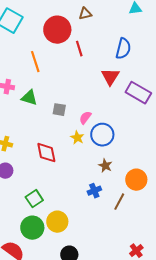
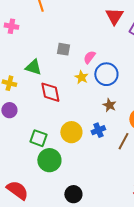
green triangle: (29, 98) -> (33, 67), moved
green square: (34, 199) -> (38, 138), turned -36
yellow circle: (57, 222) -> (71, 132), moved
green circle: (32, 228) -> (49, 160), moved

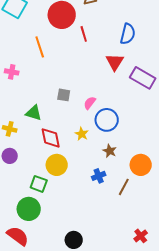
yellow star: (81, 77) -> (82, 134), moved
yellow circle: (71, 132) -> (57, 165), moved
green circle: (49, 160) -> (29, 209), moved

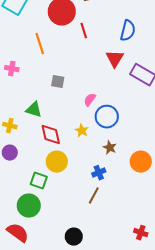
gray square: (64, 95) -> (58, 82), moved
brown line: (124, 187) -> (94, 196), moved
red cross: (141, 236) -> (141, 233), turned -32

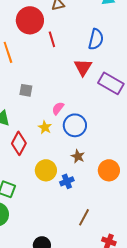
yellow star: (82, 131) -> (45, 127), moved
red diamond: (51, 135) -> (19, 143), turned 40
yellow circle: (57, 162) -> (46, 170), moved
brown line: (94, 196) -> (84, 217), moved

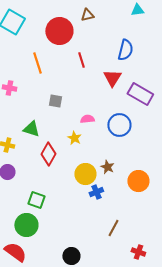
red line: (52, 39) -> (81, 60), moved
pink semicircle: (58, 108) -> (87, 119), turned 48
blue circle: (75, 125) -> (119, 125), moved
yellow circle: (46, 170) -> (85, 174), moved

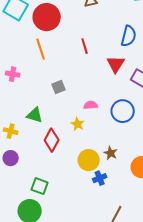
red circle: (59, 31) -> (47, 17), moved
gray square: (55, 101) -> (59, 87), turned -32

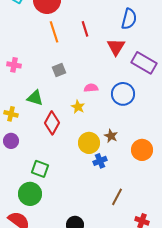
orange line: (41, 49) -> (54, 32), moved
pink cross: (13, 74) -> (14, 65), moved

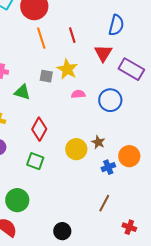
gray square: (59, 70) -> (46, 76), turned 32
green triangle: (35, 98) -> (22, 92), moved
yellow star: (78, 107) -> (67, 69), moved, size x1.5
blue cross: (100, 161) -> (108, 167), moved
green square: (40, 169) -> (35, 161), moved

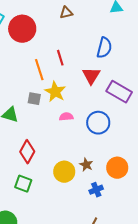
orange line: (41, 38) -> (39, 70), moved
orange circle: (129, 156) -> (117, 168), moved

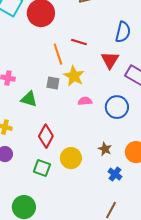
red line: (60, 58) -> (79, 42), turned -56
yellow circle: (64, 172) -> (71, 158), moved
blue cross: (96, 190) -> (115, 174), turned -32

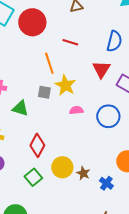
red line: (79, 42) -> (70, 42), moved
brown star: (105, 149) -> (83, 173), moved
green square: (42, 168) -> (33, 177), turned 30

